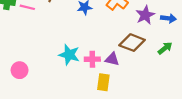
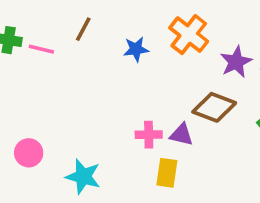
cyan star: (69, 55) -> (83, 176), moved

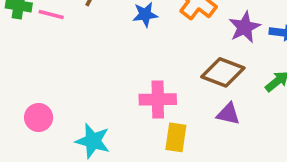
pink cross: (149, 135) -> (158, 99), size x1.4
purple triangle: (181, 135) -> (228, 114), moved

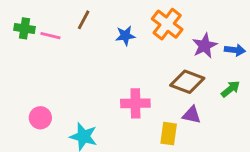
yellow rectangle: (176, 137) -> (169, 134), moved

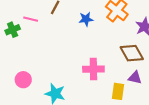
green cross: (24, 28) -> (13, 30), moved, turned -32
brown diamond: (187, 82) -> (132, 53), turned 40

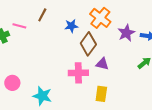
brown diamond: (132, 53) -> (88, 44), moved, turned 65
purple triangle: (135, 78) -> (102, 64), moved

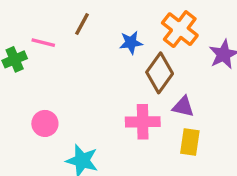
pink circle: (12, 83) -> (45, 123), moved
yellow rectangle: (101, 94) -> (190, 142), moved

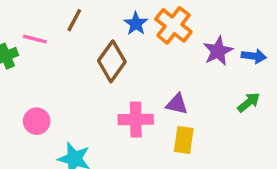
blue star: (131, 43) -> (136, 24), moved, turned -30
brown diamond: (160, 73) -> (112, 61), moved

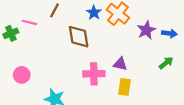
brown diamond: (112, 61) -> (79, 37), turned -45
pink circle: (37, 121) -> (22, 75), moved

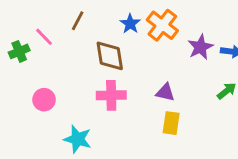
pink line: (29, 22) -> (44, 37), turned 32
pink cross: (94, 74) -> (111, 95), moved
pink circle: (22, 75) -> (44, 100), moved

